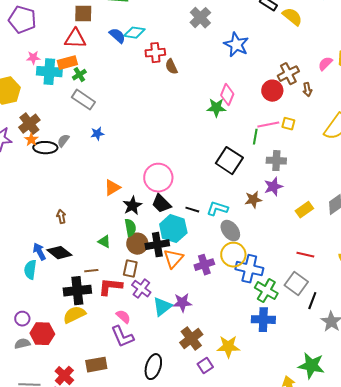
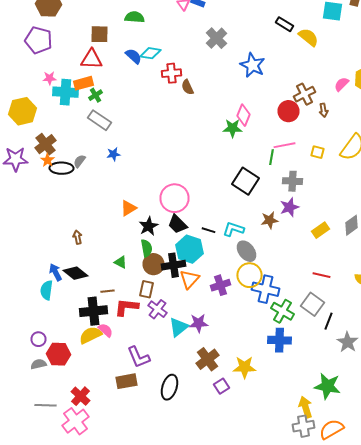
yellow square: (288, 124) -> (318, 152), moved
pink semicircle: (123, 317) -> (106, 330), moved
brown rectangle: (96, 365) -> (126, 381), moved

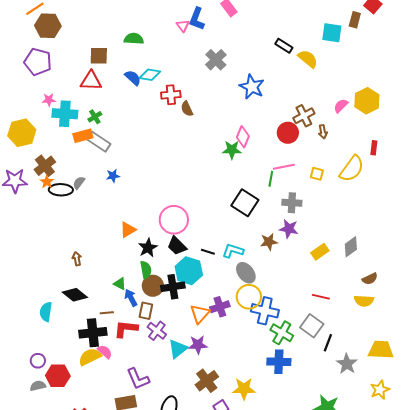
orange rectangle: (84, 83) -> (83, 136), moved
purple star: (290, 207) -> (289, 229), turned 30
blue arrow: (56, 272) -> (131, 298), moved
orange triangle: (190, 279) -> (200, 314), moved

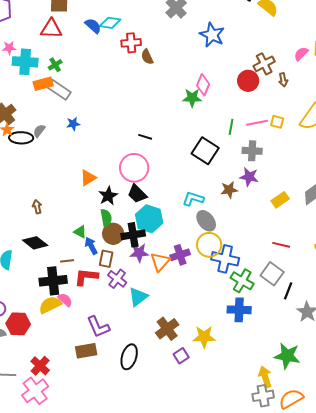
pink line: (284, 167) -> (257, 123), moved
black line: (208, 252) -> (145, 137), moved
purple star: (198, 345) -> (139, 253), moved

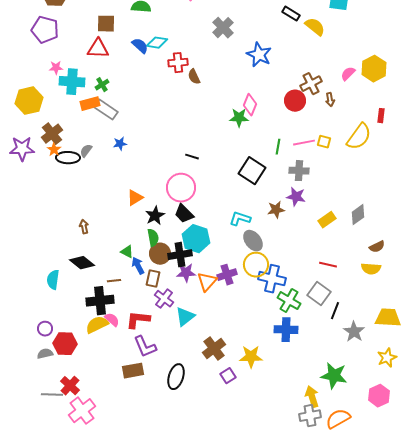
red L-shape: (86, 277) -> (138, 320), moved
red cross: (40, 366) -> (70, 386), moved

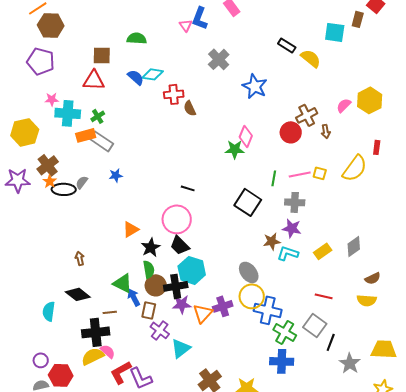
cyan L-shape: (240, 219) -> (288, 253), moved
green triangle: (127, 252) -> (123, 283), size x1.5
red L-shape: (138, 320) -> (121, 372), moved, turned -35

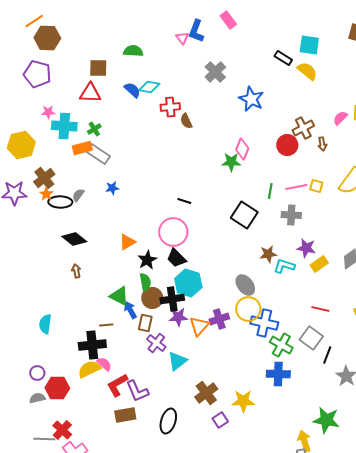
cyan square: (335, 32) -> (309, 45), moved
purple star: (292, 228) -> (306, 248), moved
black diamond: (78, 294) -> (74, 239), moved

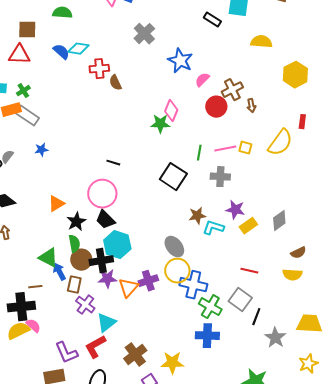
yellow semicircle: (307, 71) -> (261, 42), moved, turned -35
pink semicircle: (340, 118) -> (202, 80), moved
red L-shape: (117, 385) -> (95, 347), moved

